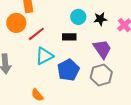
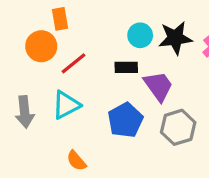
black star: (100, 19) -> (175, 38), size x1.5
purple trapezoid: (102, 49) -> (158, 86), moved
cyan triangle: (44, 56) -> (66, 105), moved

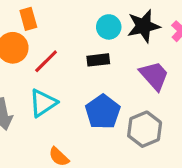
purple trapezoid: (158, 86) -> (154, 76), moved
gray hexagon: (178, 127) -> (145, 129), moved

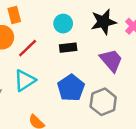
cyan circle: (109, 27) -> (63, 24), moved

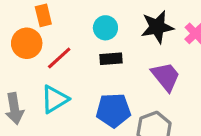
blue pentagon: (71, 88) -> (113, 110), turned 30

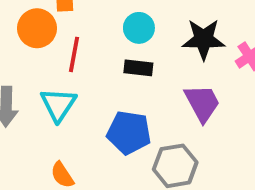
red line: (59, 58) -> (74, 54), turned -48
cyan triangle: (55, 99) -> (58, 105), turned -36

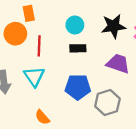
purple trapezoid: (202, 103) -> (118, 64), turned -35

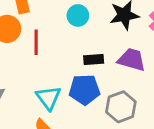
black rectangle: (78, 48) -> (94, 59), moved
cyan triangle: (34, 76) -> (48, 98), moved

